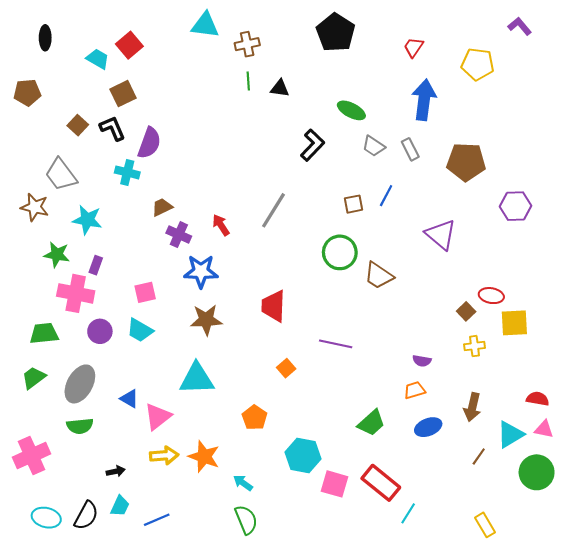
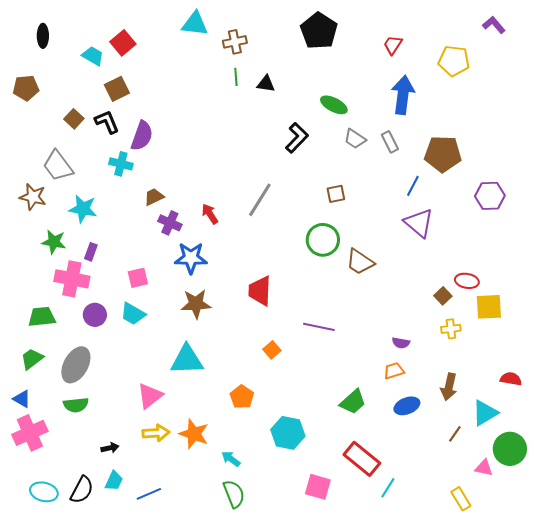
blue line: (386, 196) -> (413, 186), moved
blue triangle: (129, 399) -> (22, 399), moved
pink triangle: (544, 429) -> (484, 468), moved
pink square: (335, 484) -> (318, 487), moved

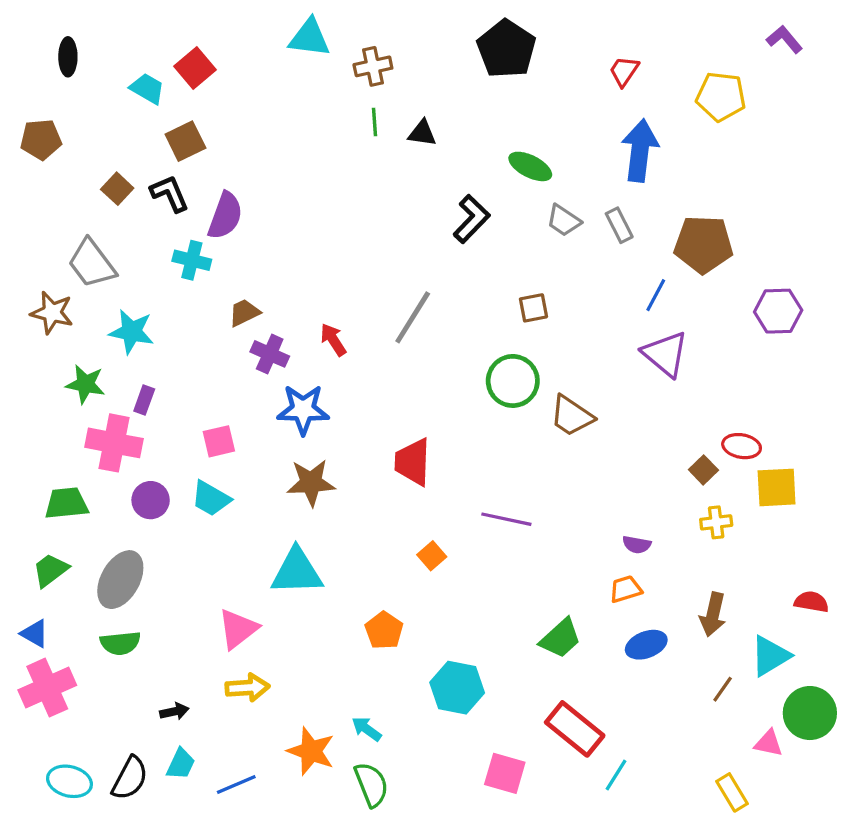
orange star: (194, 434) -> (311, 751), moved

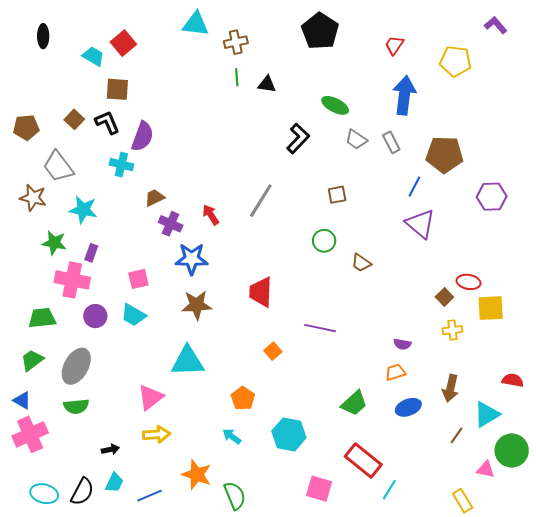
brown pentagon: (41, 139) -> (26, 127), moved
brown square: (185, 141) -> (117, 89), turned 30
green circle: (513, 381) -> (324, 241), size x0.7
brown trapezoid: (572, 416) -> (361, 263), size x0.7
cyan arrow: (367, 729) -> (232, 436), moved

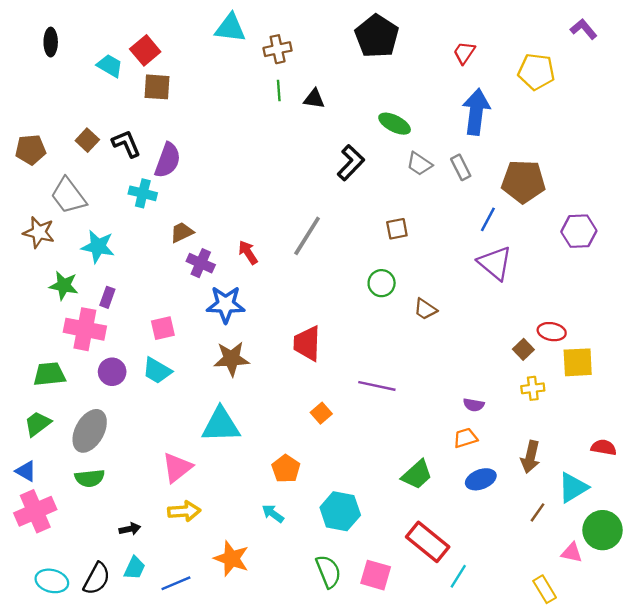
brown square: (117, 89) -> (157, 87), moved
green semicircle: (235, 496) -> (328, 571), moved

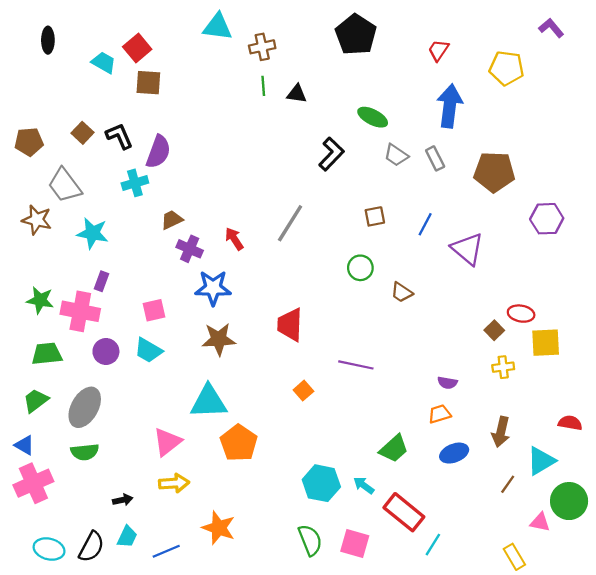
cyan cross: (143, 193) -> (135, 183), turned -30
blue line: (488, 219) -> (425, 224), moved
green star: (64, 286) -> (40, 300), moved
orange pentagon: (286, 469) -> (239, 443), moved, size x1.4
cyan arrow: (273, 514) -> (364, 485), moved

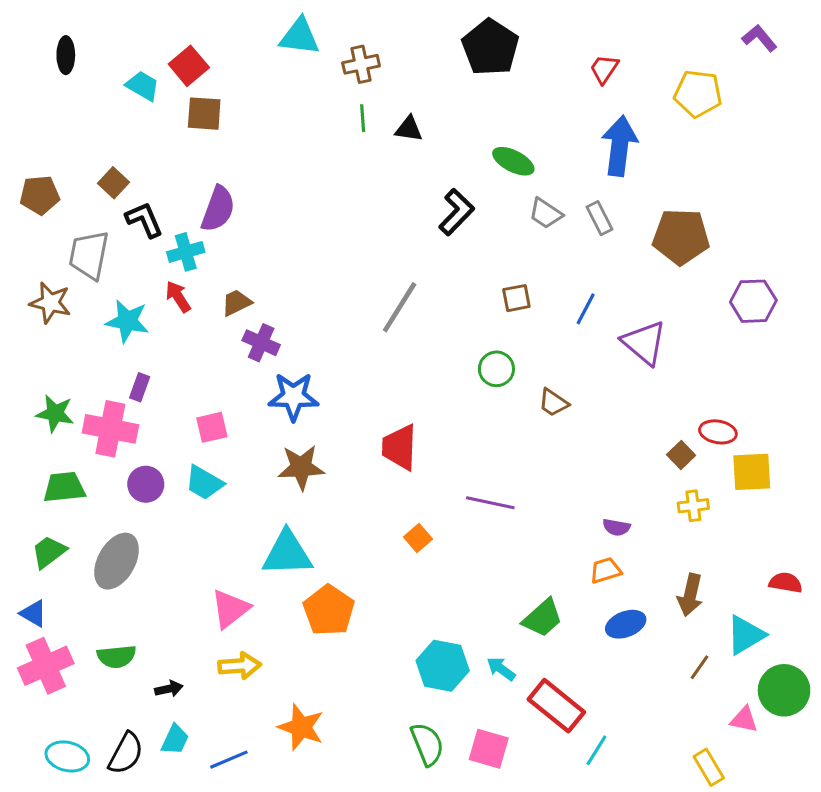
black L-shape: (119, 136) -> (144, 220), moved
gray trapezoid: (65, 185) -> (89, 255), turned 48
red arrow: (234, 239) -> (178, 297), moved
green semicircle: (85, 452) -> (117, 656), moved

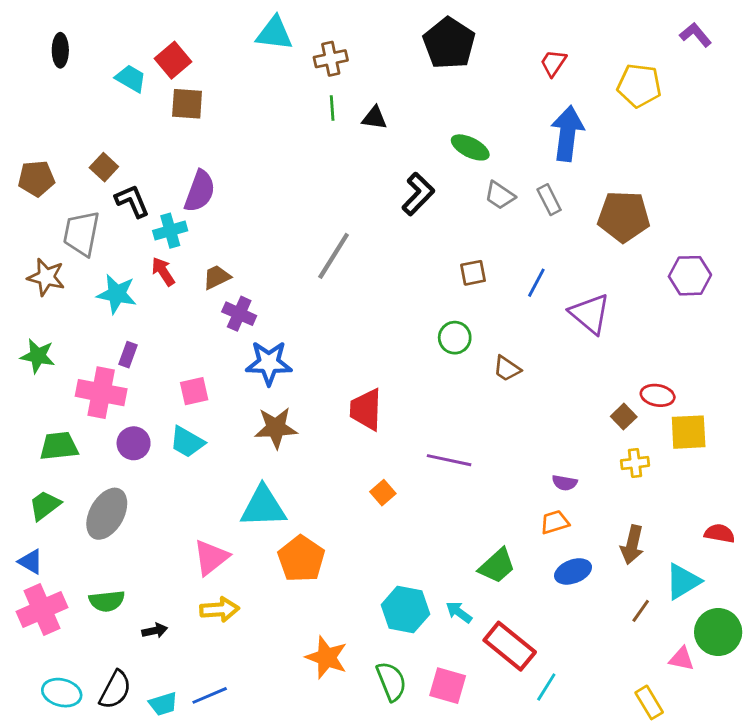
gray line: (400, 307) -> (334, 256), moved
green star: (55, 413) -> (38, 356), moved
orange star: (301, 727) -> (327, 657), moved
cyan trapezoid: (175, 740) -> (163, 704), moved, turned 48

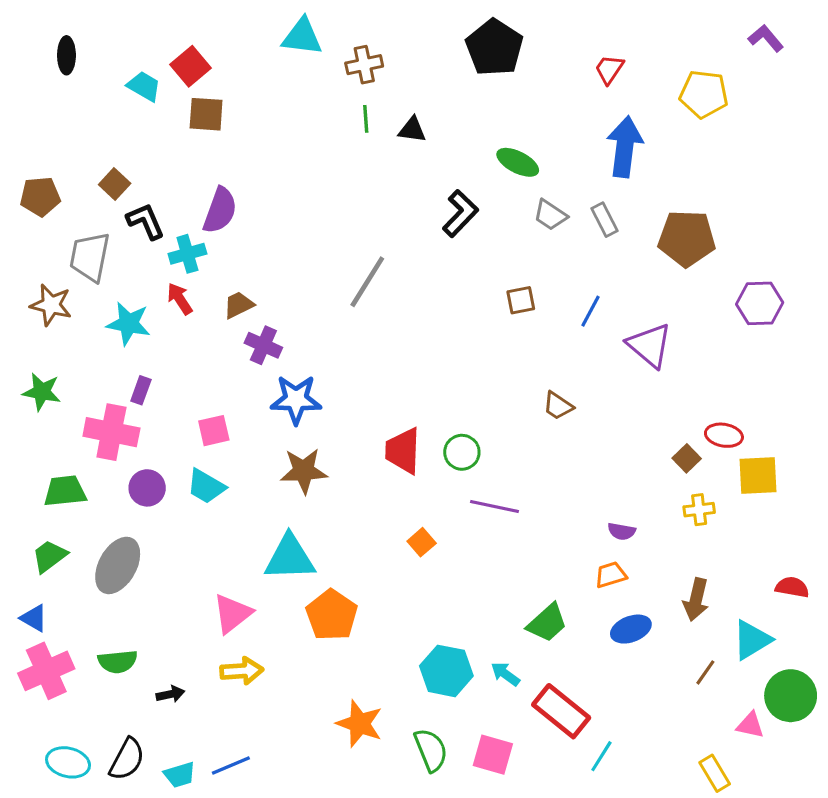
green circle: (455, 338) -> (462, 452), moved

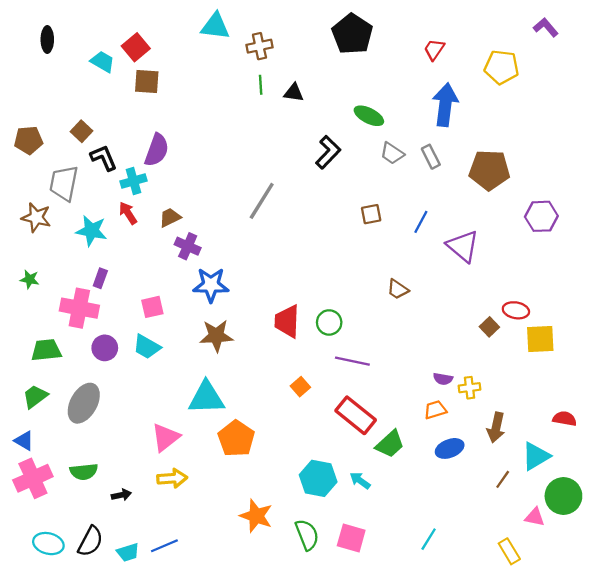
green star: (42, 392) -> (30, 279), size x0.7
yellow cross: (699, 510) -> (470, 388), moved
red rectangle: (561, 711) -> (356, 415), moved

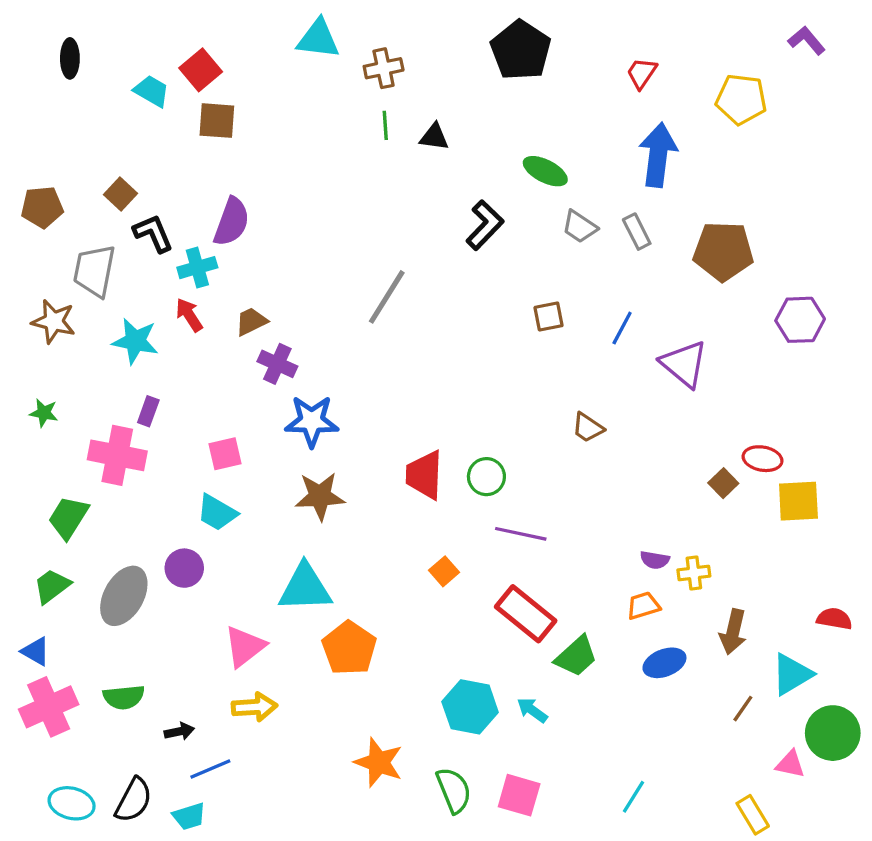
purple circle: (105, 348) -> (184, 568), moved
green trapezoid: (46, 350) -> (68, 517), turned -52
blue line: (164, 546) -> (210, 769), moved

